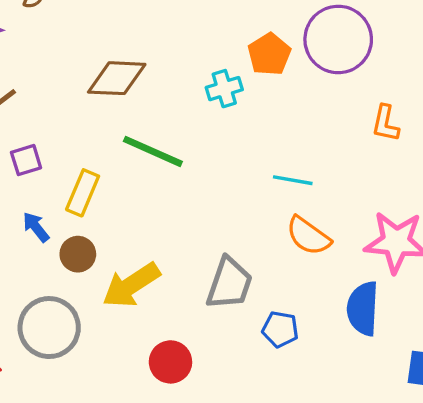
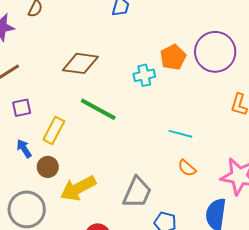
orange semicircle: (308, 236) -> (187, 168), size x0.7

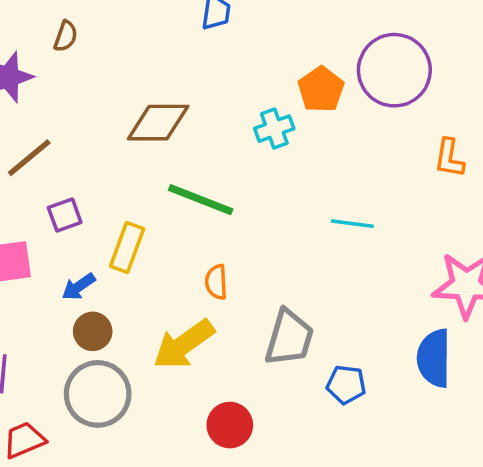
blue arrow: (24, 148) -> (79, 287), turned -84
brown circle: (48, 167) -> (93, 331), moved
orange semicircle: (187, 168) -> (216, 282), moved, turned 54

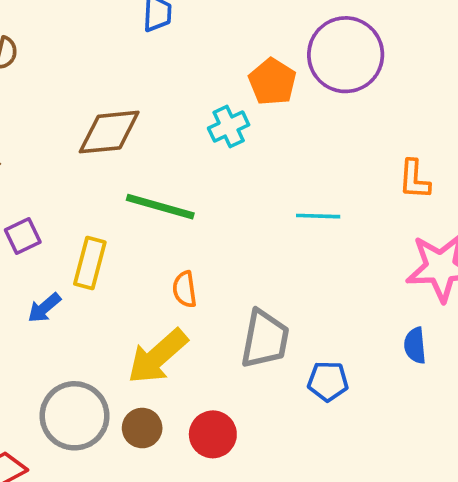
orange L-shape: (449, 158) -> (414, 179), moved
brown circle: (93, 331) -> (142, 428), moved
blue semicircle: (434, 358) -> (415, 345), size x0.6

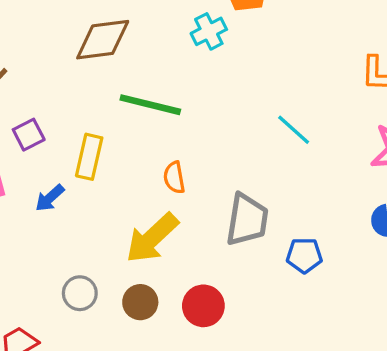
cyan line: (318, 216) -> (294, 130), moved, turned 42
gray circle: (75, 416) -> (80, 293), size x0.6

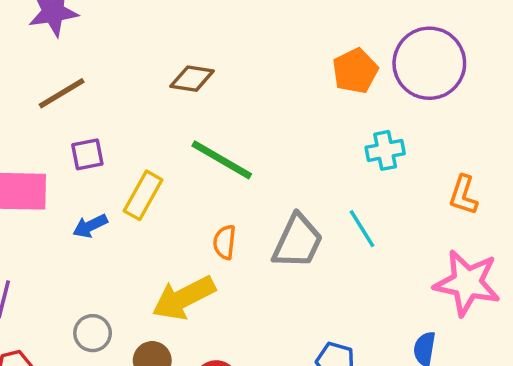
cyan cross: (209, 31) -> (385, 150), moved
brown diamond: (103, 40) -> (192, 79), size x0.7
gray trapezoid: (247, 220) -> (298, 241), moved

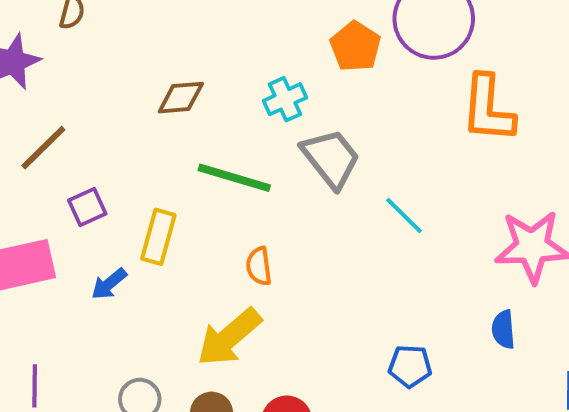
cyan cross: (385, 150) -> (285, 99), moved
orange L-shape: (463, 195) -> (488, 109), moved, size x1.6
gray trapezoid: (298, 241) -> (331, 158), moved, turned -50

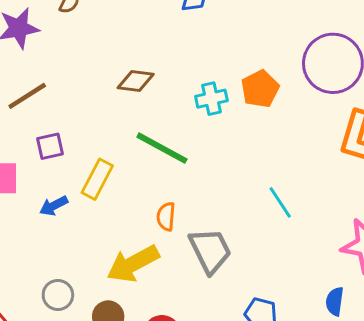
orange pentagon: (355, 47) -> (260, 89), moved
gray trapezoid: (331, 158) -> (210, 251), moved

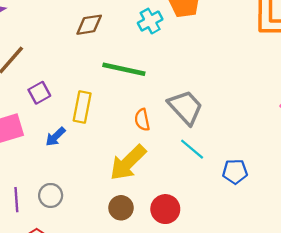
cyan line: (280, 202) -> (192, 149), moved
gray trapezoid: (210, 251) -> (186, 107), moved
gray circle: (58, 295) -> (51, 195), moved

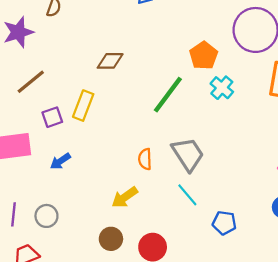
cyan cross: (150, 21) -> (222, 88), moved, turned -30
green line: (124, 69) -> (168, 95), moved, turned -75
yellow rectangle: (82, 107) -> (83, 106), moved
yellow arrow: (128, 163) -> (125, 197), size x0.7

